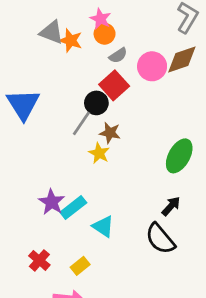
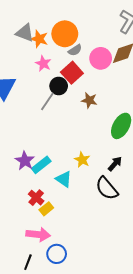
pink star: (100, 19) -> (43, 63), moved
orange circle: (105, 34) -> (65, 34), size x1.6
brown star: (110, 133) -> (89, 100), moved
yellow star: (99, 153) -> (82, 160), moved
red cross: (39, 260) -> (36, 198), moved

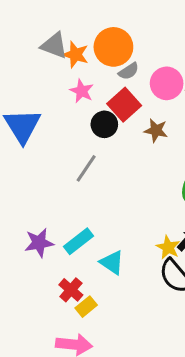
brown star: (89, 100) -> (156, 130), moved
gray line: (47, 101) -> (86, 168), moved
yellow star: (82, 160) -> (168, 247), moved
purple star: (25, 161) -> (39, 243), moved, turned 30

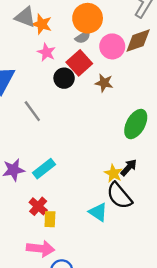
orange circle: (113, 47) -> (88, 18), moved
gray line: (86, 168) -> (32, 111), moved, turned -70
cyan triangle: (112, 263) -> (98, 212), moved
yellow rectangle: (86, 307) -> (50, 219), turned -49

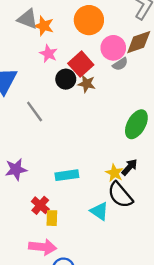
gray semicircle: (83, 37) -> (120, 64), moved
brown star: (104, 83) -> (87, 84), moved
cyan rectangle: (44, 169) -> (67, 175), moved, turned 30

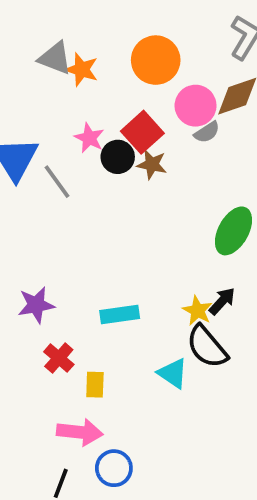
pink star: (48, 54) -> (89, 138), moved
gray line: (35, 112) -> (57, 182), moved
red cross: (40, 205) -> (59, 358), moved

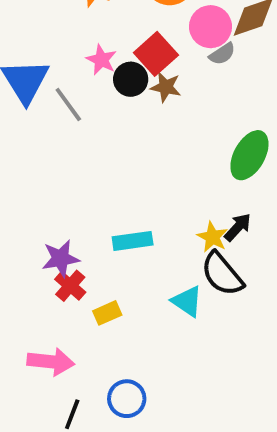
purple star: (36, 305) -> (61, 258), moved
yellow rectangle: (95, 385) -> (107, 313), turned 64
pink arrow: (80, 432) -> (51, 362), moved

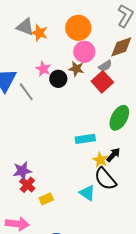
pink circle: (210, 27) -> (84, 52), moved
red square: (156, 54) -> (102, 82), moved
brown star: (166, 87) -> (76, 69), moved
cyan rectangle: (133, 241) -> (85, 139), moved

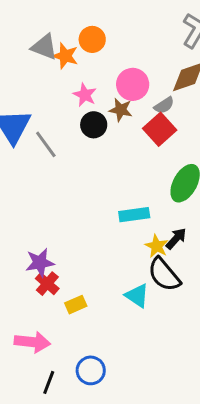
orange circle: (78, 28) -> (92, 39), moved, size x0.7
pink star: (43, 69) -> (85, 95), moved

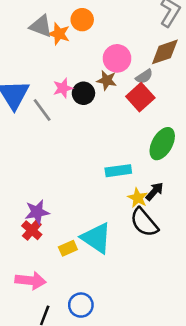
pink star: (85, 95) -> (63, 88), moved, turned 30
red cross: (47, 284) -> (32, 230), moved
cyan triangle: (137, 296) -> (96, 238), moved, size x1.5

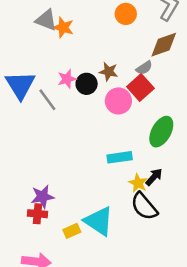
orange circle: (82, 20) -> (126, 14), moved
pink circle: (117, 58) -> (118, 101), moved
red cross: (32, 230) -> (38, 214), turned -36

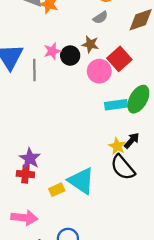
gray semicircle: (144, 68) -> (100, 17), moved
gray line: (47, 100) -> (34, 70), turned 35
cyan rectangle: (120, 157) -> (116, 105), moved
purple star: (42, 197) -> (30, 158), turned -30

